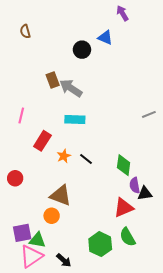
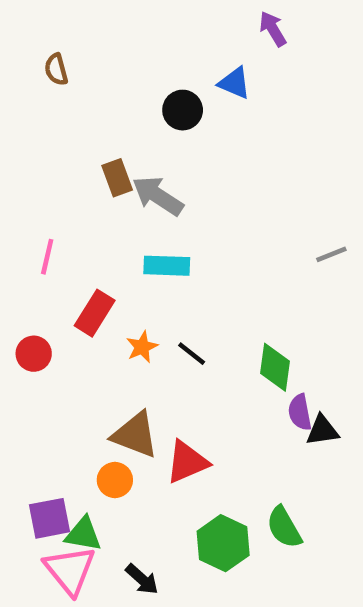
red circle: (15, 178) -> (34, 354), moved
red triangle: (124, 208) -> (187, 462), moved
pink triangle: (31, 256) -> (70, 570), turned -35

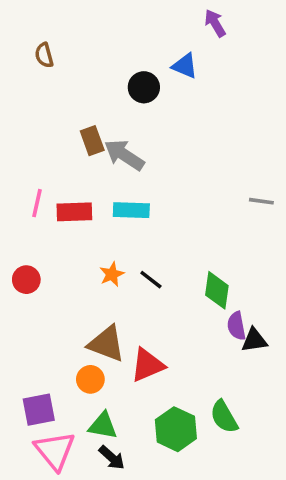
gray line: (331, 254) -> (261, 201), turned 30
red rectangle: (95, 313) -> (74, 212), moved, turned 56
green triangle: (83, 534) -> (103, 426), moved

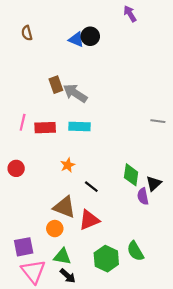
blue triangle: (185, 66) -> (76, 39), moved
black circle: (144, 87) -> (90, 36), moved
black line: (151, 280) -> (91, 187), moved
black triangle: (254, 340) -> (154, 183), moved, turned -35

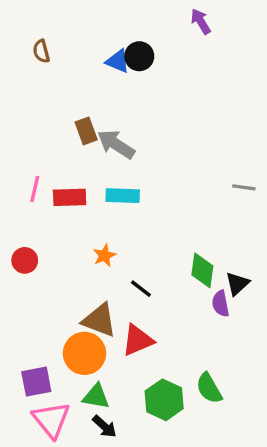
orange circle: (55, 229) -> (84, 353), size x1.6

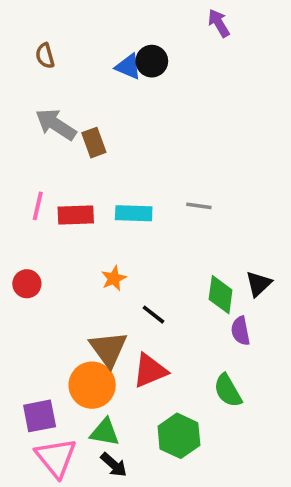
gray arrow: (116, 144) -> (56, 124), moved
gray line: (244, 187) -> (199, 206), moved
black triangle: (237, 284) -> (259, 284), moved
brown triangle: (99, 320) -> (108, 349), turned 33
green semicircle: (209, 388) -> (228, 391), moved

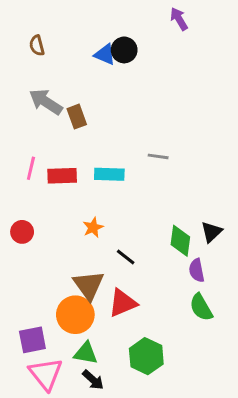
gray line: (199, 206) -> (158, 156), moved
green semicircle: (228, 391) -> (201, 307), moved

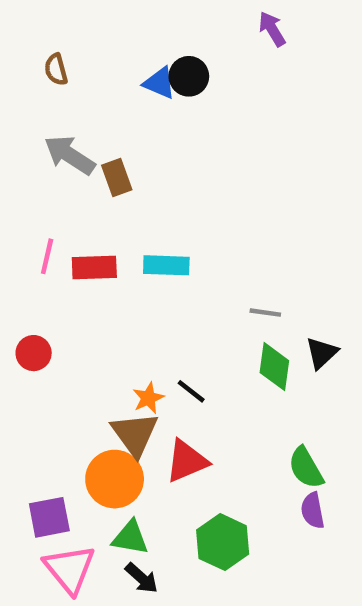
gray line: (158, 156) -> (265, 313), moved
orange star: (93, 227) -> (148, 398), moved
purple semicircle: (197, 270) -> (313, 511), moved

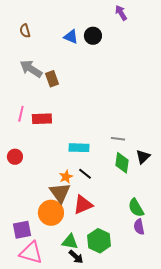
black circle: (189, 76) -> (93, 36), moved
cyan rectangle: (166, 265) -> (79, 148), moved
green triangle: (130, 538) -> (70, 242), moved
pink triangle: (70, 569) -> (31, 253), turned -35
black arrow: (142, 578) -> (76, 257), moved

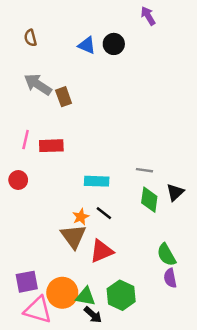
red circle: (15, 157) -> (18, 180), moved
orange circle: (51, 213) -> (62, 293), moved

